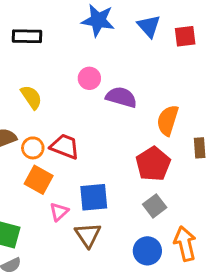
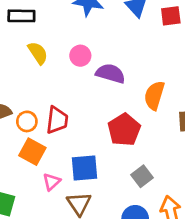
yellow semicircle: (31, 97) -> (38, 53), moved
red trapezoid: (65, 146) -> (57, 120), turned 76
red pentagon: (153, 164) -> (124, 130), moved

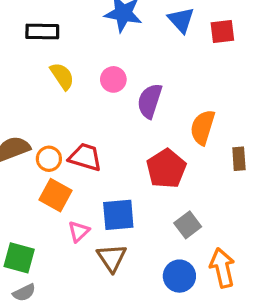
purple semicircle: (110, 73) -> (150, 101), turned -88
red trapezoid: (57, 120) -> (85, 157), turned -80

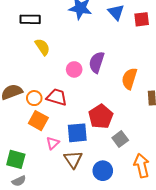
pink circle: (113, 79) -> (74, 69), moved
red pentagon: (166, 169) -> (101, 116), moved
blue circle: (179, 276) -> (103, 171), moved

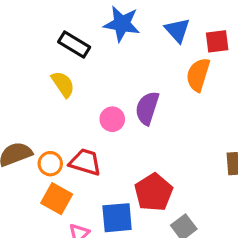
black rectangle: (30, 19) -> (74, 44), moved, turned 30
orange semicircle: (129, 79) -> (198, 75), moved

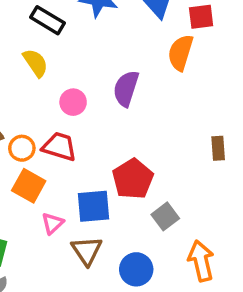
pink circle: (112, 119) -> (73, 102), moved

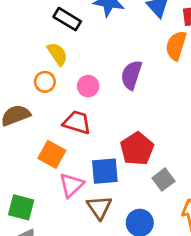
orange circle: (22, 148) -> (45, 82), moved
pink triangle: (53, 223) -> (71, 185), size x1.4

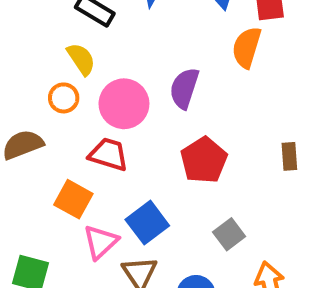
pink circle: (88, 86) -> (124, 104), size x1.6
red pentagon: (137, 149) -> (204, 160), moved
blue square: (105, 171) -> (147, 223), turned -32

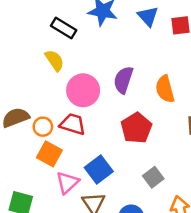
orange semicircle: (247, 47) -> (165, 89), moved, turned -32
orange circle: (64, 98) -> (43, 127), moved

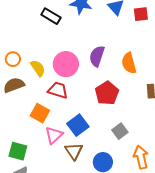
yellow semicircle: (55, 60) -> (38, 68), moved
orange circle: (43, 127) -> (13, 59), moved

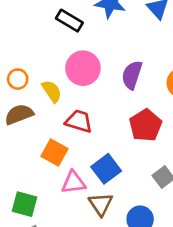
pink circle: (66, 64) -> (83, 68), moved
pink triangle: (54, 135) -> (73, 182), turned 36

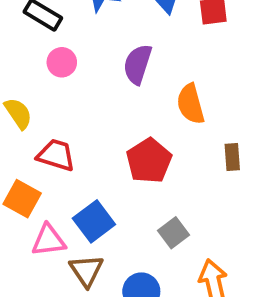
pink circle: (83, 68) -> (62, 62), moved, size x0.6
purple semicircle: (132, 75) -> (138, 64), moved

